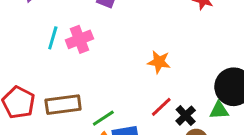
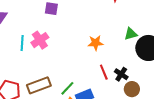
red line: (161, 107) -> (104, 72), turned -56
green triangle: (219, 110) -> (131, 34), moved

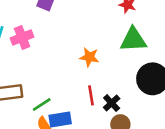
green triangle: (131, 34) -> (133, 40), moved, size x1.6

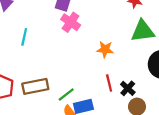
pink cross: (22, 37) -> (71, 22), moved, turned -30

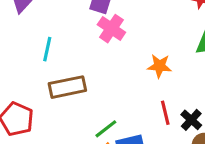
brown rectangle: (35, 86) -> (67, 87), moved

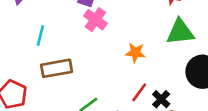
red line: (165, 113) -> (139, 92), turned 48

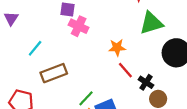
cyan line: (40, 36) -> (35, 48), turned 36
red line: (139, 92) -> (125, 70), moved, turned -66

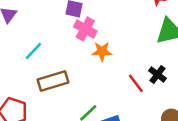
orange star: (117, 47) -> (102, 51), moved
black cross: (146, 82) -> (157, 74), moved

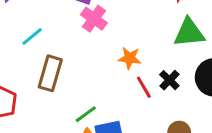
orange star: (102, 51) -> (130, 58), moved
brown rectangle: (53, 81) -> (50, 73), turned -64

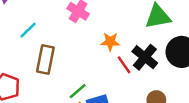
black cross: (169, 80) -> (145, 57), size x1.5

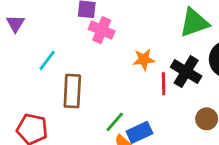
red line: (124, 65) -> (164, 84), turned 42

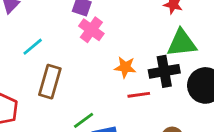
black cross: (186, 72) -> (164, 71), moved, turned 36
red line: (164, 84) -> (139, 95), turned 70

